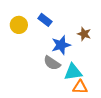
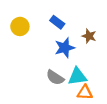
blue rectangle: (45, 20) -> (57, 22), moved
gray semicircle: (52, 63) -> (55, 78), moved

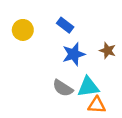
brown star: (89, 36) -> (108, 51), moved

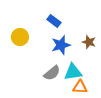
yellow circle: (23, 30) -> (20, 37), moved
gray semicircle: (63, 88) -> (52, 73), turned -72

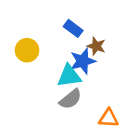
brown star: (89, 42) -> (96, 46), moved
cyan triangle: (73, 72) -> (69, 76), moved

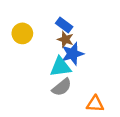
brown star: (96, 46) -> (65, 39), moved
yellow circle: (27, 50) -> (22, 33), moved

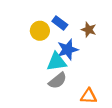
yellow circle: (22, 33) -> (40, 31), moved
brown star: (65, 39) -> (89, 30), moved

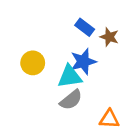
blue rectangle: (60, 23) -> (85, 27), moved
yellow circle: (40, 31) -> (33, 63), moved

